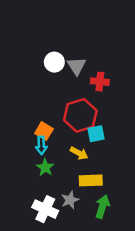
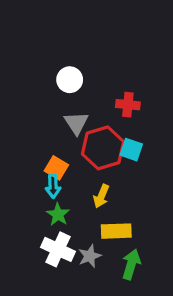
gray triangle: (76, 66) -> (76, 123), moved
cyan square: (96, 134) -> (131, 150), moved, turned 30
yellow arrow: (79, 153) -> (101, 196), turned 84
white cross: (45, 209) -> (58, 249), moved

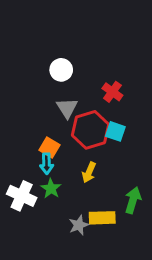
red cross: (128, 105) -> (112, 92), turned 30
yellow rectangle: (116, 231) -> (102, 218), moved
white cross: (58, 249) -> (22, 196), moved
green arrow: (131, 264) -> (133, 200), moved

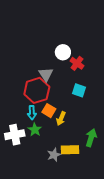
white circle: (61, 70) -> (63, 52), moved
red hexagon: (90, 130) -> (37, 90), moved
orange square: (49, 148) -> (49, 111), moved
white cross: (22, 196) -> (15, 135), turned -36

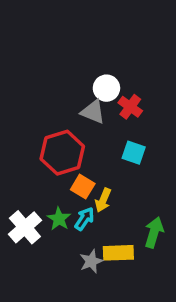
gray triangle: (46, 74) -> (93, 112), moved, turned -35
cyan arrow: (32, 113) -> (84, 219), moved, turned -144
white cross: (15, 135) -> (25, 227), turned -30

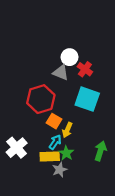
cyan square: (134, 153) -> (87, 99), size x1.6
green star: (59, 219) -> (66, 153), moved
yellow rectangle: (118, 253) -> (50, 156), moved

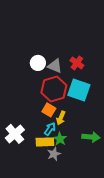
white circle: (70, 57) -> (38, 63), moved
red hexagon: (41, 99) -> (54, 89), moved
green arrow: (100, 151) -> (91, 137), turned 78

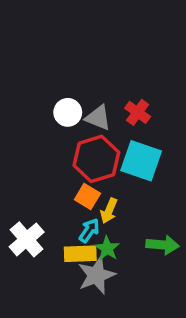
gray star: (54, 154) -> (96, 275), size x1.5

